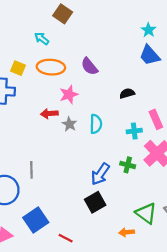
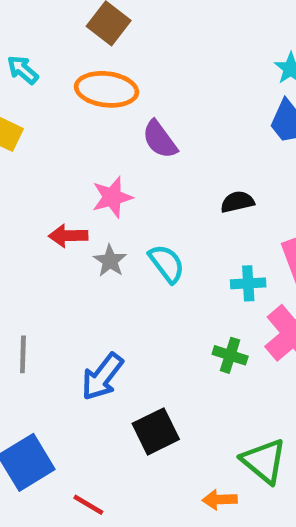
cyan arrow: (42, 39) -> (23, 70), moved
orange ellipse: (51, 67) -> (107, 89), moved
cyan semicircle: (96, 124) -> (167, 264), turned -42
blue arrow: (100, 174) -> (102, 377), moved

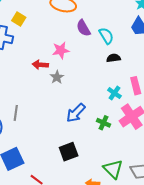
cyan semicircle: (167, 264) -> (106, 36), moved
cyan cross: (248, 283) -> (114, 93), turned 32
blue arrow: (102, 377) -> (76, 113), moved

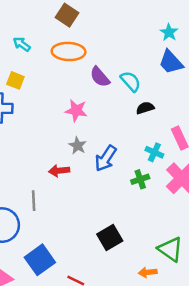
pink star: (61, 50) -> (76, 111), turned 30
red arrow: (40, 65) -> (59, 171), moved
blue arrow: (76, 113) -> (106, 158), moved
green cross: (104, 123) -> (140, 179), moved, turned -32

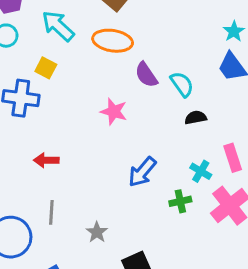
cyan arrow: (22, 44) -> (58, 26), size x1.6
gray star: (78, 146) -> (97, 232), moved
red arrow: (59, 171) -> (46, 160), moved

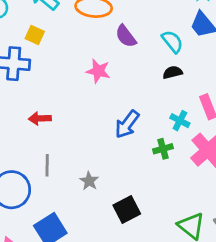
cyan semicircle: (182, 84) -> (172, 42), moved

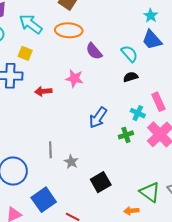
red arrow: (40, 118) -> (43, 91), moved
gray line: (47, 165) -> (50, 150), moved

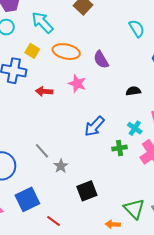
orange ellipse: (69, 30) -> (66, 52), moved
cyan semicircle: (129, 54) -> (137, 28), moved
gray line: (50, 150) -> (42, 151), turned -49

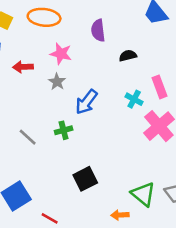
purple semicircle: (101, 60) -> (98, 30), moved, turned 30
green cross: (120, 148) -> (64, 130), moved
gray star: (61, 166) -> (57, 82), moved

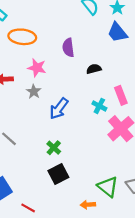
green cross: (64, 130) -> (54, 148), moved, turned -32

